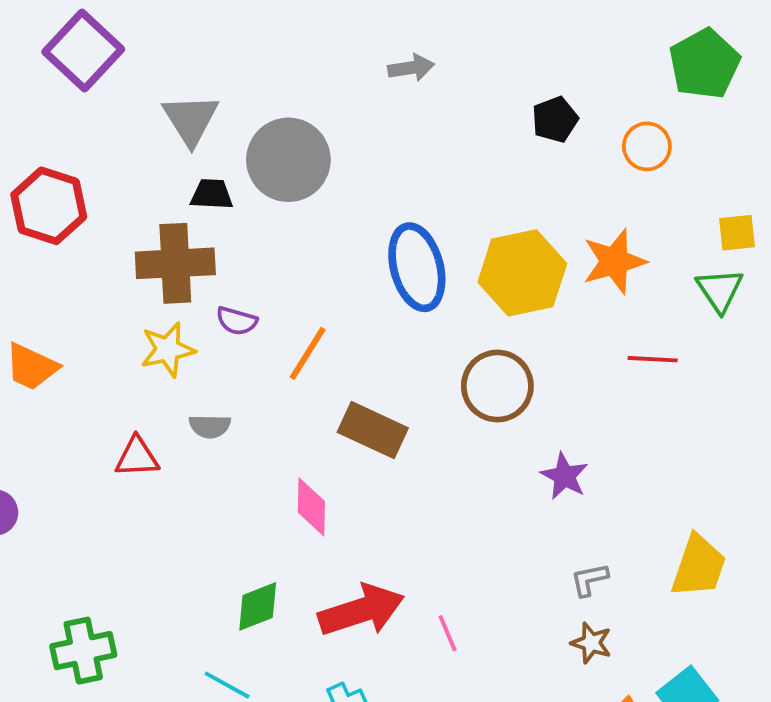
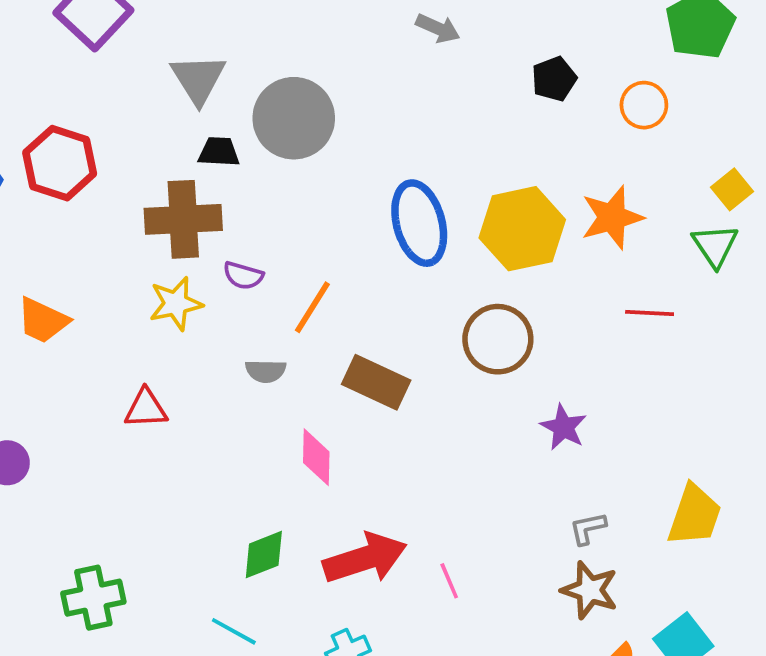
gray arrow: (411, 68) -> (438, 28), moved, turned 33
yellow square: (737, 233) -> (732, 189), turned -33
gray semicircle: (210, 426) -> (266, 371), moved
brown star: (591, 643) -> (590, 590), size x1.4

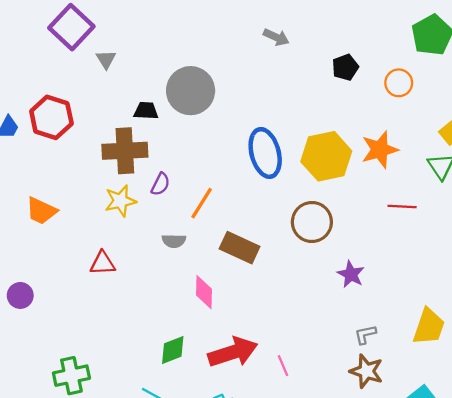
gray triangle: (198, 79) -> (106, 59), moved, size x0.6
purple semicircle: (243, 276) -> (160, 184), turned -80

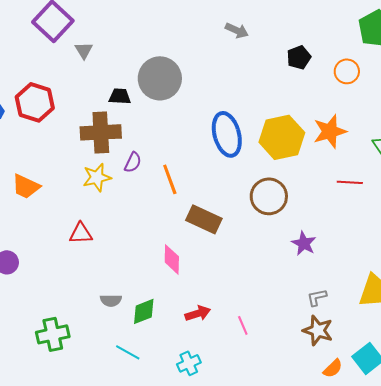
orange line: (202, 203) -> (170, 179), turned -52
gray semicircle: (174, 241) -> (111, 300), moved
red arrow: (233, 352) -> (198, 313), size x0.6

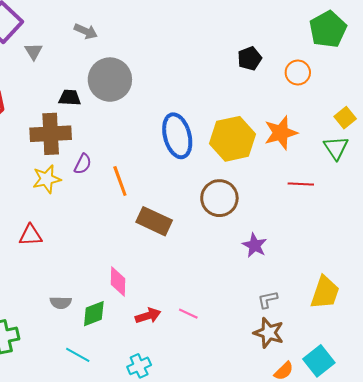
gray arrow: (237, 30) -> (86, 31), moved
pink diamond: (172, 259) -> (118, 282), moved
pink line: (243, 325) -> (188, 314), moved, turned -42

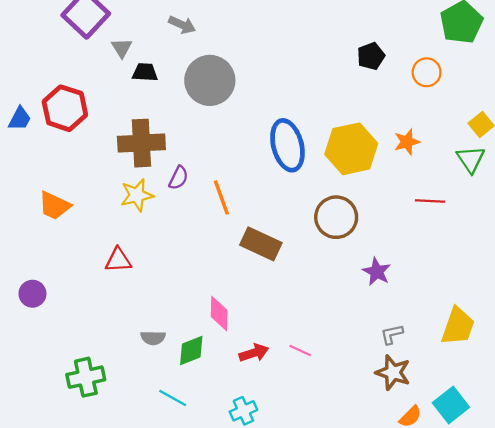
black trapezoid: (70, 98) -> (145, 72), moved
orange star: (281, 133) -> (407, 142), size x0.7

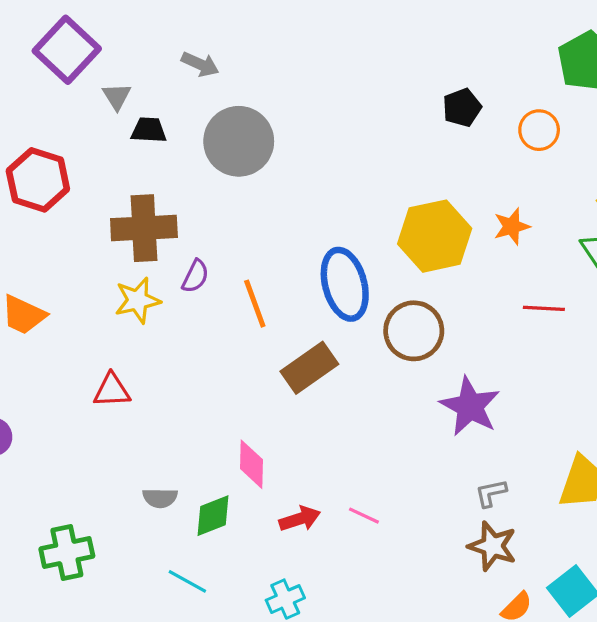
blue ellipse: (287, 145) -> (345, 284), moved
brown rectangle: (261, 244) -> (309, 368), turned -60
purple star: (377, 272) -> (470, 406), size x1.5

